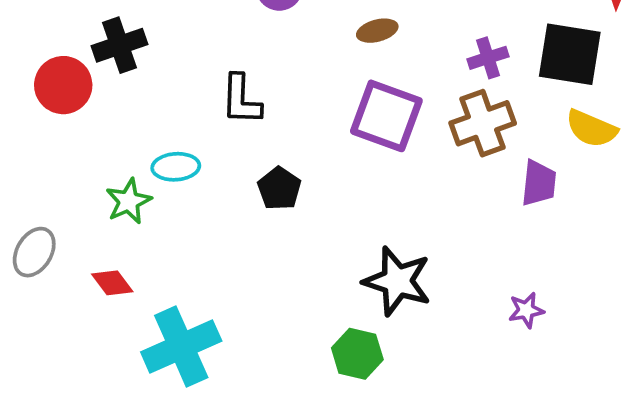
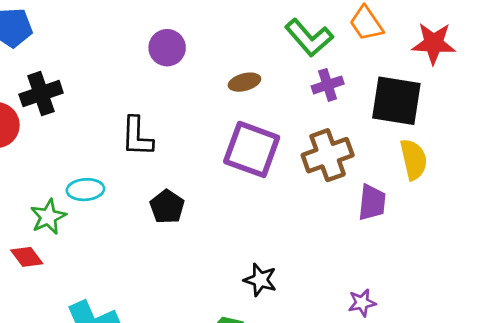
purple cross: (488, 58) -> (328, 85), moved
yellow semicircle: (591, 129) -> (414, 159), turned -126
black star: (397, 281) -> (260, 280), size x0.6
red diamond: (112, 283) -> (27, 257), moved

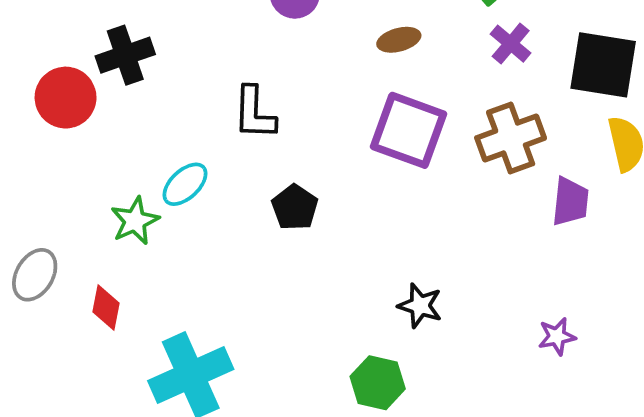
purple cross: (328, 85) -> (511, 44), turned -32
cyan ellipse: (85, 190) -> (185, 184), turned -39
red diamond: (27, 257) -> (106, 308), moved, turned 48

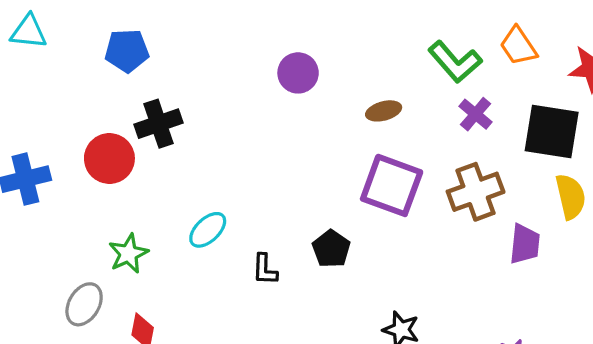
black L-shape: (254, 113) -> (265, 269), moved, size x0.7
black pentagon: (295, 207) -> (331, 249), moved
green star: (135, 221) -> (128, 254), moved

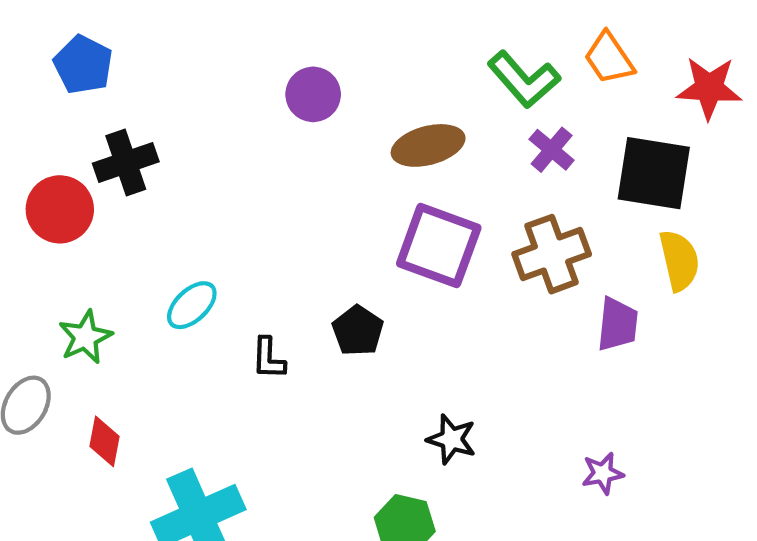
blue pentagon: (127, 51) -> (83, 65), turned 30
brown ellipse: (384, 111) -> (428, 145), size x1.5

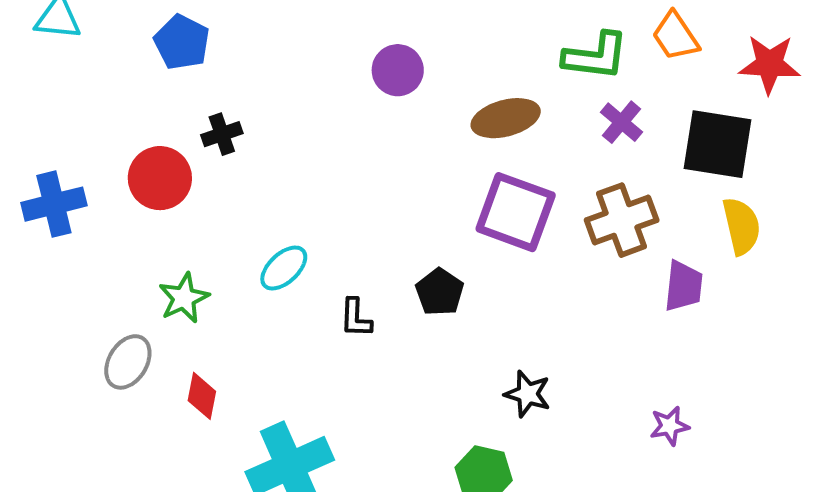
green L-shape: (524, 79) -> (596, 56), turned -42
black cross: (126, 163) -> (222, 134), size x0.7

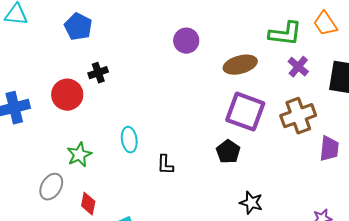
cyan ellipse: (284, 268) -> (129, 140), turned -55
black pentagon: (440, 292) -> (228, 152), moved

